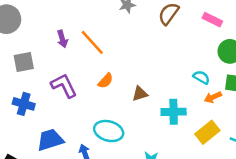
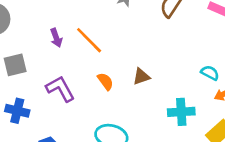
orange semicircle: (105, 81) -> (105, 81), turned -77
brown triangle: (140, 94) -> (141, 77), moved

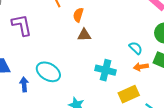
orange semicircle: (105, 81) -> (78, 15), moved, turned -144

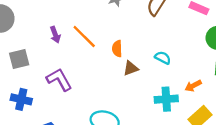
cyan semicircle: (136, 48) -> (163, 58), moved
orange arrow: (141, 67) -> (193, 86), moved

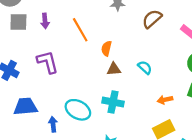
purple arrow: (55, 35) -> (45, 21), moved
gray square: (19, 59) -> (18, 22), moved
cyan cross: (166, 99) -> (113, 102), moved

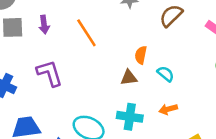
orange semicircle: (106, 48) -> (141, 55), moved
orange arrow: (165, 100) -> (168, 109), moved

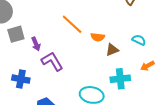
purple arrow: (44, 25) -> (36, 44), moved
orange semicircle: (141, 55) -> (98, 37), moved, turned -80

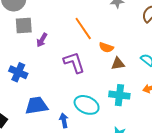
purple arrow: (36, 44) -> (42, 40), turned 40
purple L-shape: (52, 61) -> (74, 63), moved

